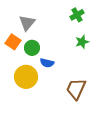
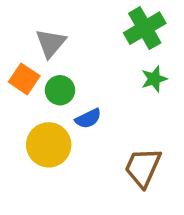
green cross: (77, 15) -> (145, 28), size x1.5
blue semicircle: (47, 63) -> (88, 119), turned -40

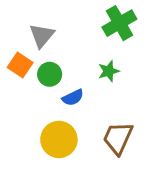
green star: (154, 79) -> (109, 71), moved
yellow circle: (49, 145) -> (59, 139), moved

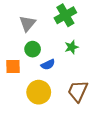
green cross: (119, 23) -> (65, 15), moved
orange square: (20, 65) -> (13, 67), moved, turned -35

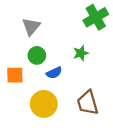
green cross: (65, 15) -> (96, 17), moved
brown trapezoid: (78, 91) -> (88, 103), turned -40

